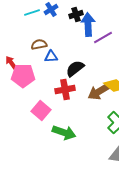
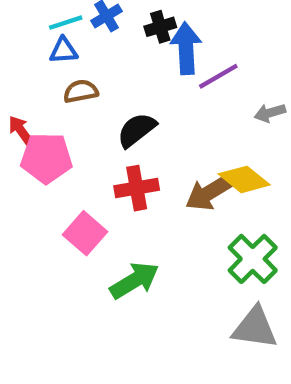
blue triangle: (51, 57) -> (64, 50), moved
black semicircle: (75, 69) -> (137, 130), moved
green arrow: (64, 133) -> (134, 280), turned -50

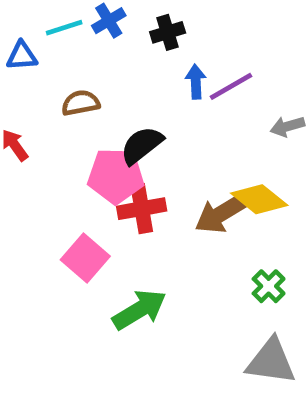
blue arrow: (186, 48) -> (196, 82), moved, size x0.6
blue triangle: (64, 50) -> (22, 56), moved
pink pentagon: (46, 158) -> (116, 176), moved
green cross: (253, 259) -> (269, 286), size x0.6

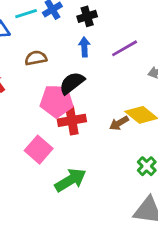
blue arrow: (196, 82) -> (84, 47), moved
brown arrow: (222, 213) -> (119, 123), size x0.6

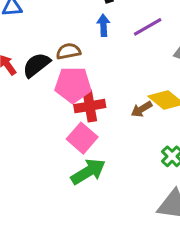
brown semicircle: (36, 58) -> (68, 51), moved
black semicircle: (72, 83) -> (36, 65), moved
pink square: (39, 150) -> (82, 138), moved

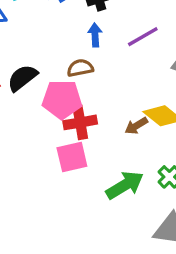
brown semicircle: (68, 51) -> (80, 68), moved
pink square: (82, 138) -> (72, 157), turned 36
green arrow: (88, 172) -> (125, 185), moved

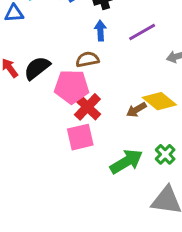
red cross: (80, 122) -> (87, 107), turned -36

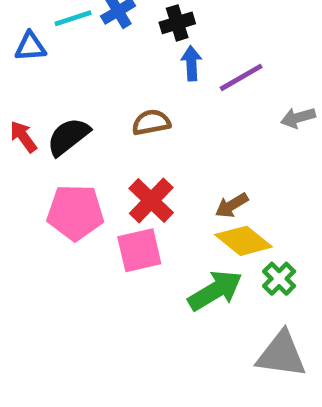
blue arrow: (100, 31) -> (191, 63), moved
pink pentagon: (72, 87) -> (75, 212), moved
yellow diamond: (159, 101) -> (244, 241), moved

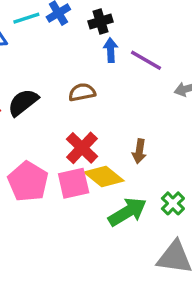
purple line: (241, 77) -> (146, 60), turned 60
brown arrow: (232, 205) -> (139, 151), turned -50
pink pentagon: (75, 212) -> (28, 182), moved, turned 30
yellow diamond: (244, 241) -> (104, 176), moved

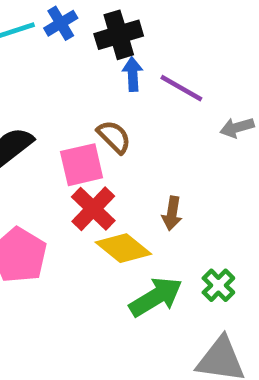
black cross: (101, 22) -> (119, 35), size x1.4
brown semicircle: (82, 92) -> (114, 137), moved, turned 56
pink square: (74, 183) -> (82, 165), moved

